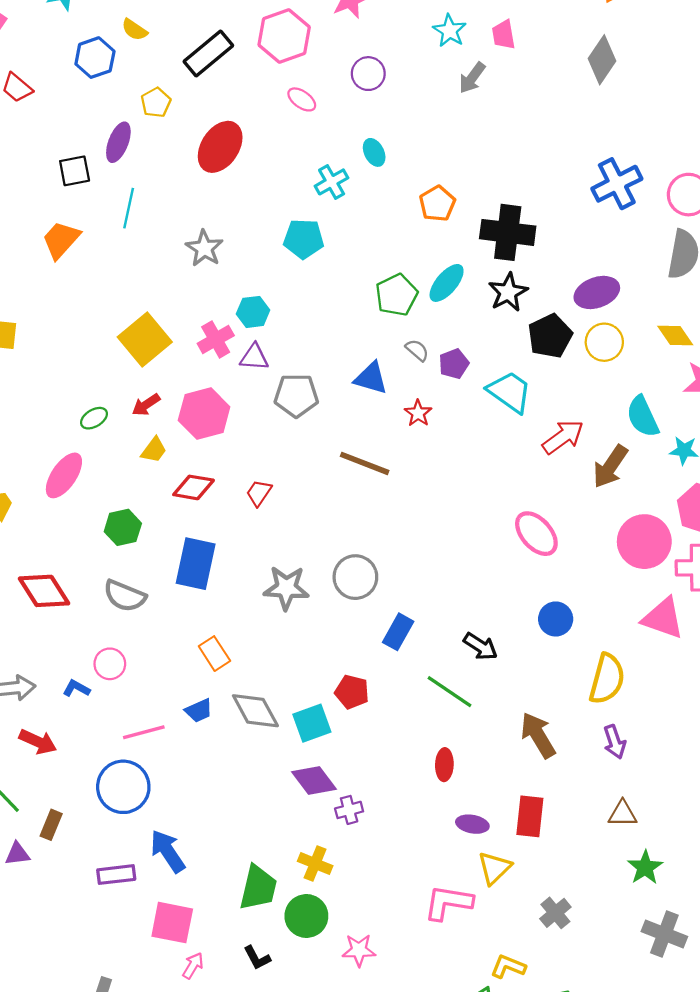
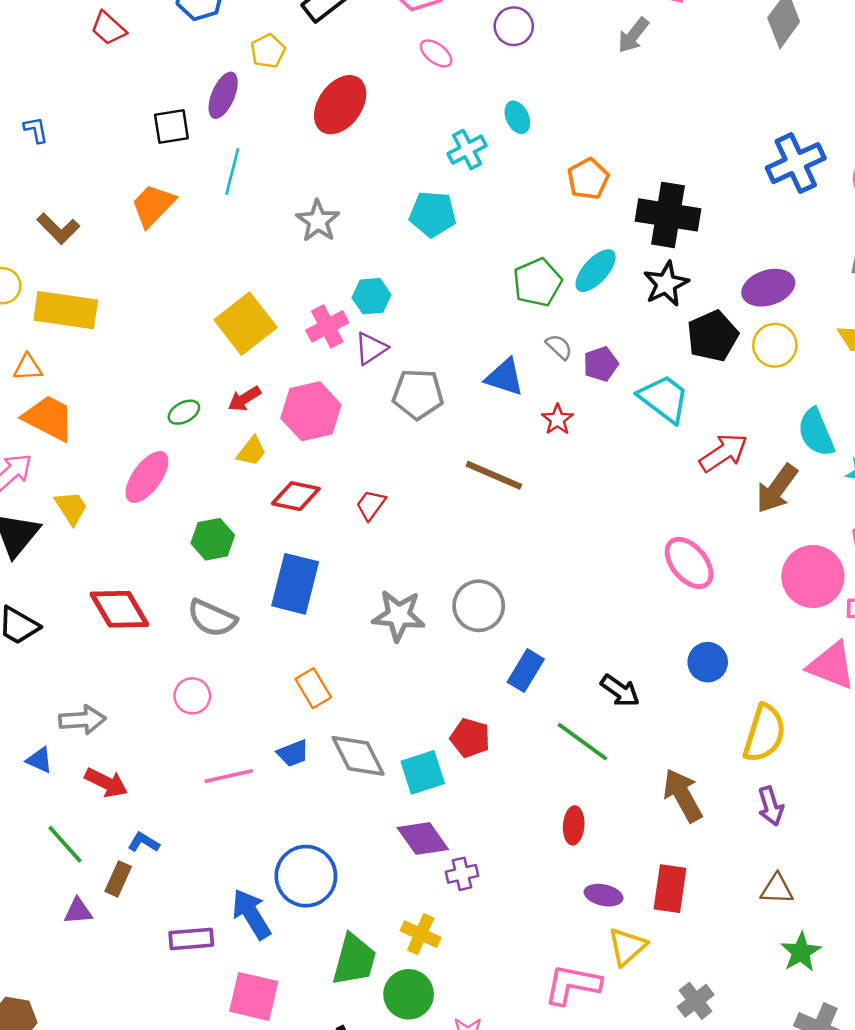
purple triangle: (254, 357) -> (371, 348), turned -40
blue L-shape: (76, 688) -> (144, 842), moved
blue circle: (123, 787) -> (306, 876), moved

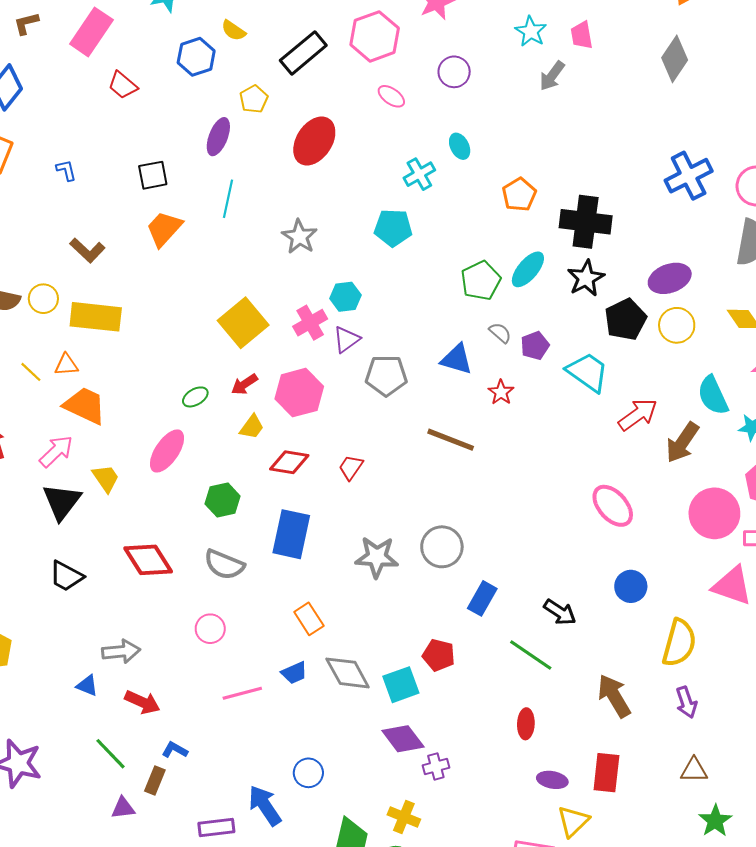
black square: (171, 127) -> (153, 175), moved
blue circle: (306, 876) -> (308, 773), size x0.6

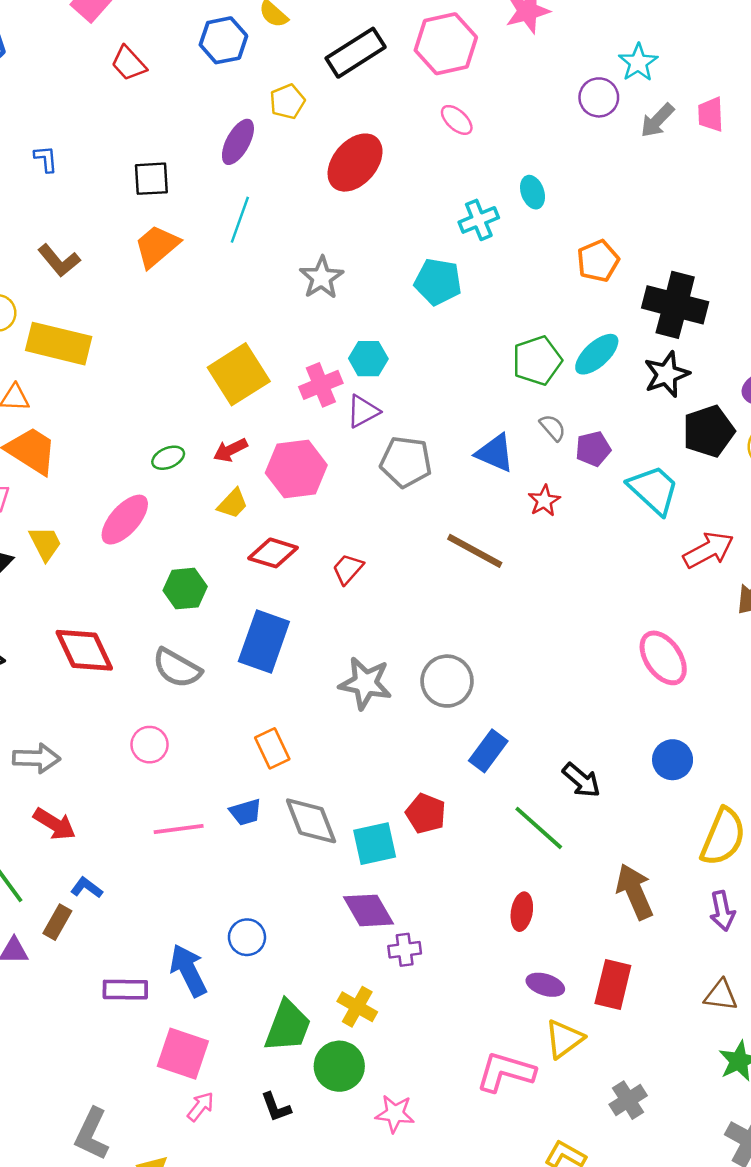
pink trapezoid: (582, 35) -> (711, 114), moved
purple circle: (454, 72) -> (599, 97), moved

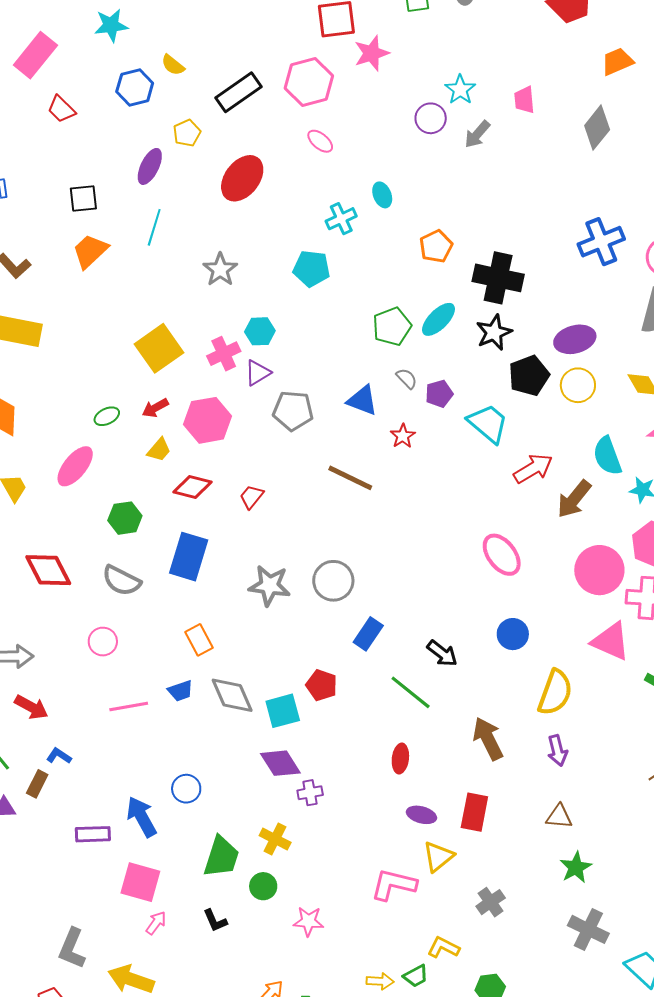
pink trapezoid: (711, 114) -> (524, 100), moved
green circle: (339, 1066) -> (263, 886), size x0.7

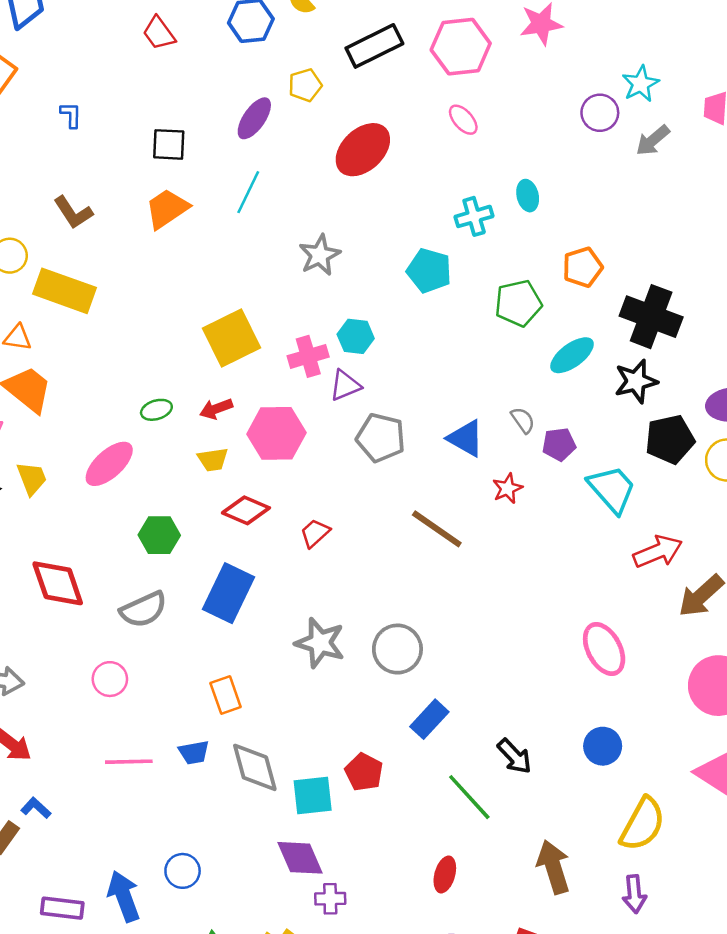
green pentagon: (392, 327) -> (518, 303), moved
yellow trapezoid: (159, 450) -> (213, 460), turned 32
gray semicircle: (121, 581) -> (144, 610), turned -60

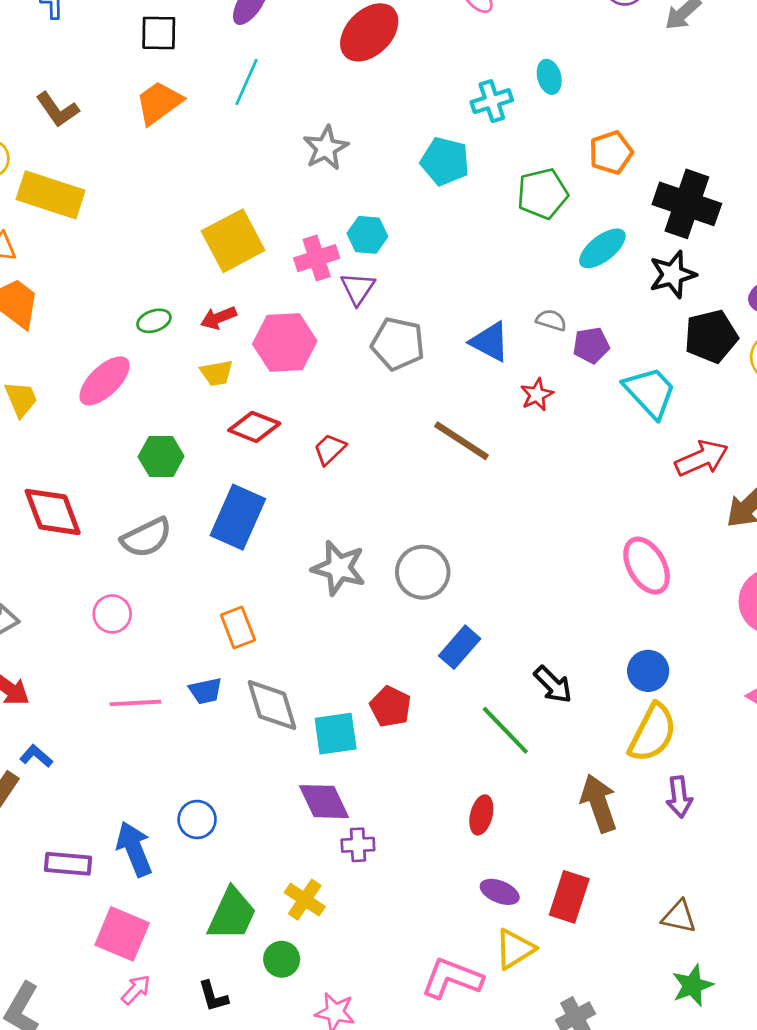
purple triangle: (345, 386) -> (358, 288), turned -32
gray semicircle: (523, 420) -> (551, 320), turned -36
yellow semicircle: (643, 824) -> (653, 733), moved
purple arrow: (634, 894) -> (679, 797), moved

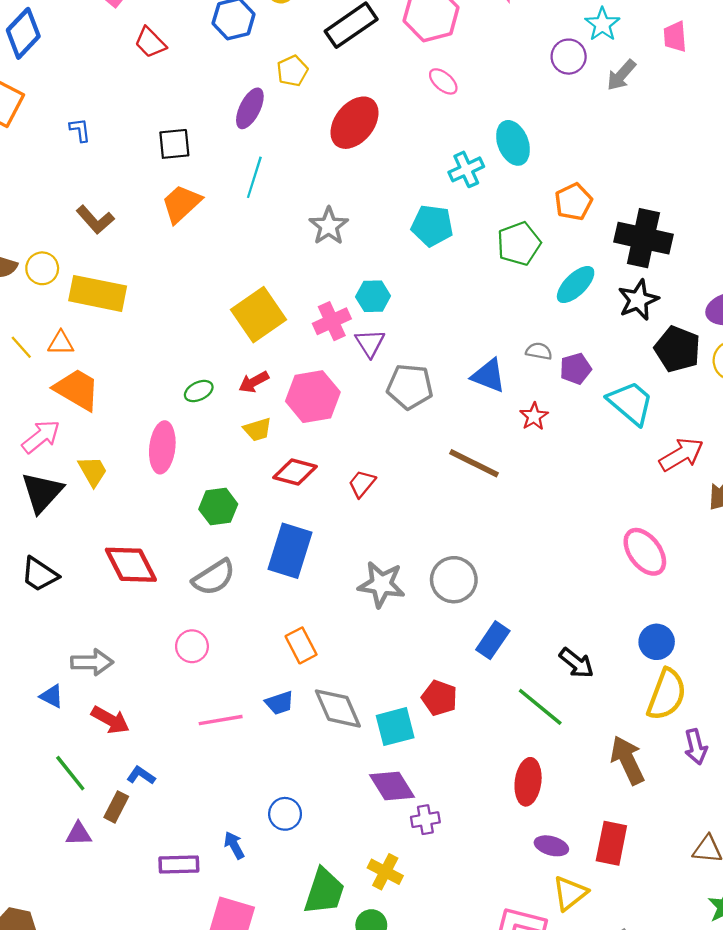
cyan ellipse: (549, 77) -> (513, 143), size x1.5
black pentagon: (711, 336) -> (677, 349), turned -30
pink ellipse: (105, 381) -> (162, 447), turned -33
red ellipse: (481, 815) -> (528, 782), size x1.4
blue arrow: (134, 849) -> (234, 845), size x0.6

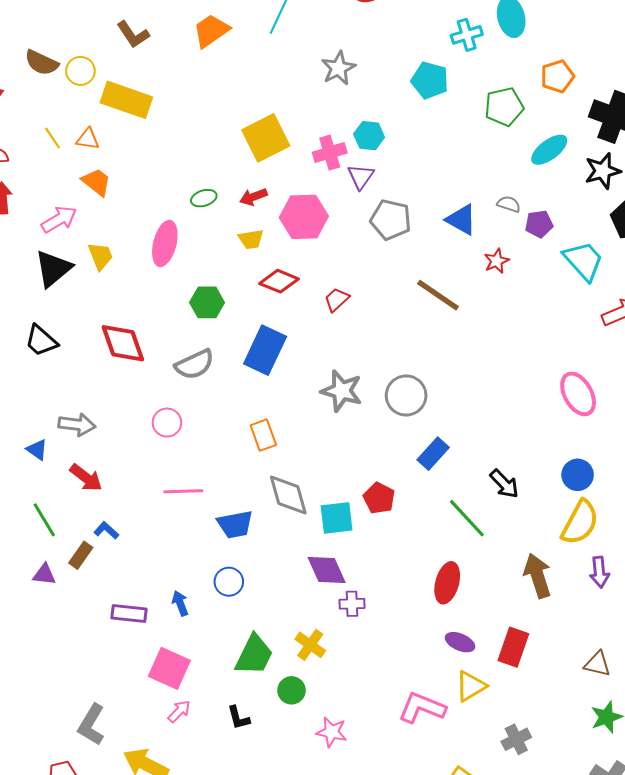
orange trapezoid: (77, 389) -> (96, 182), size x0.7
blue trapezoid: (280, 703) -> (235, 524), moved, size x1.4

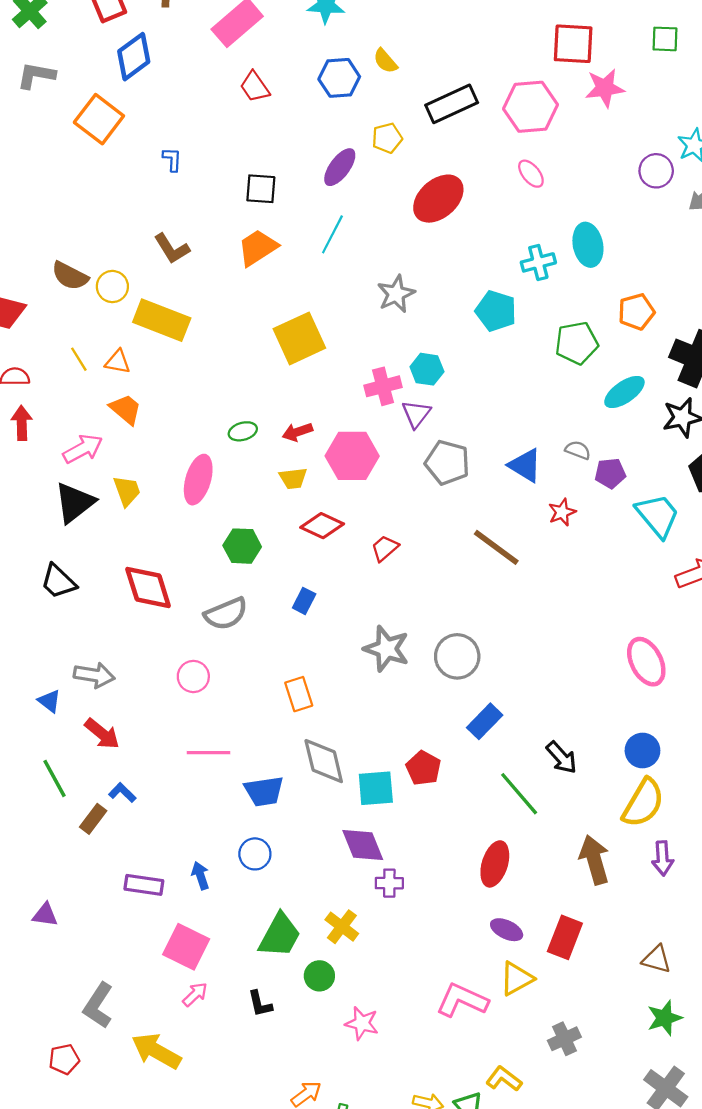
yellow square: (266, 138) -> (299, 338), moved
blue rectangle: (265, 350) -> (304, 601), size x0.5
purple triangle: (44, 574) -> (45, 915), moved

